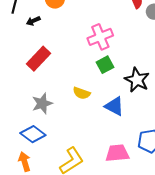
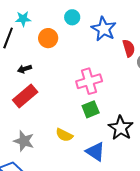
black arrow: (33, 21) -> (25, 69), moved
gray star: (42, 103) -> (24, 141), turned 30

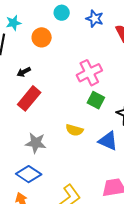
blue star: (104, 29) -> (95, 19), size x0.7
green square: (91, 109) -> (96, 100), turned -30

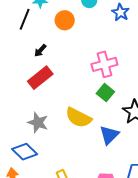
black arrow: (24, 72) -> (40, 51), turned -32
yellow semicircle: (74, 130) -> (78, 118), size x1.5
blue triangle: (108, 141) -> (109, 135), turned 40

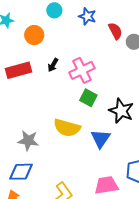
black arrow: (40, 51) -> (53, 65), moved
red rectangle: (40, 78) -> (18, 70), moved, turned 35
blue diamond: (25, 152) -> (21, 172), turned -35

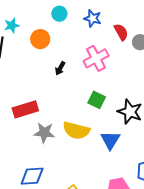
red rectangle: (18, 70) -> (25, 109), moved
pink cross: (82, 70) -> (96, 58), moved
gray star: (28, 141) -> (44, 133), moved

